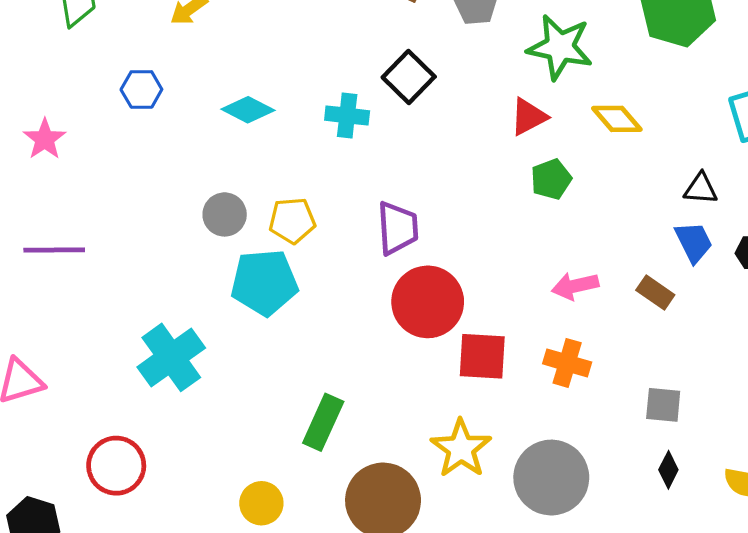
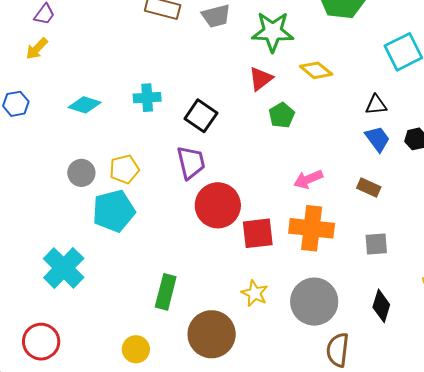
black square: (409, 77) -> (201, 116), moved
brown rectangle: (655, 293) -> (369, 187), moved
orange cross: (567, 363) -> (312, 228), size x1.5
yellow star: (461, 448) -> (255, 293), size x0.7
black diamond: (668, 470) -> (381, 306), moved, size x1.4

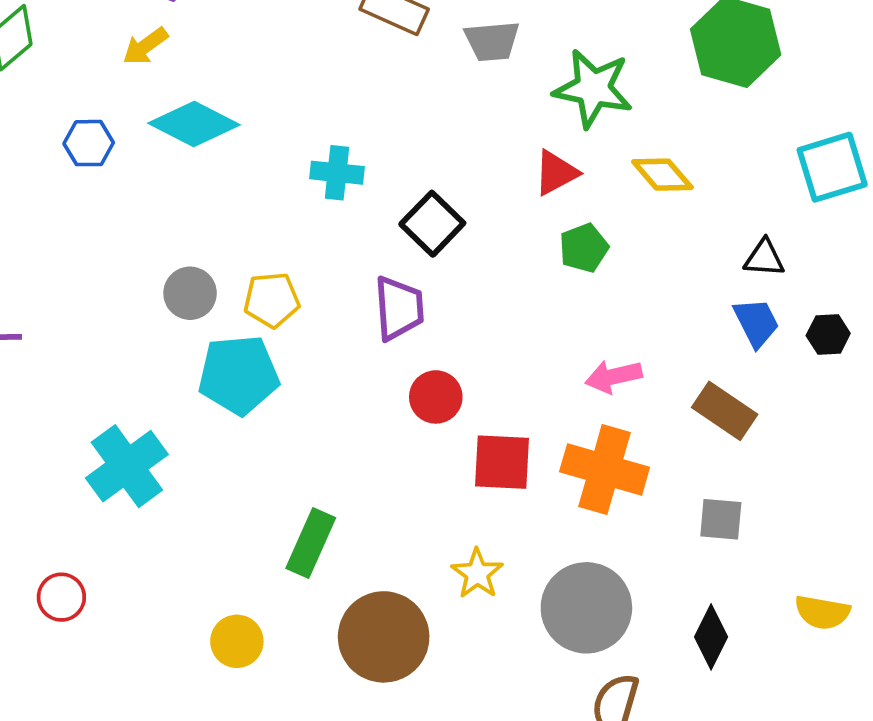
cyan diamond: (85, 105) -> (194, 124), moved, size x1.4
brown rectangle: (369, 187) -> (725, 411), size x1.4
red circle: (218, 205) -> (436, 397), size x0.6
red circle: (41, 342) -> (61, 597), size x0.7

